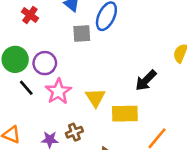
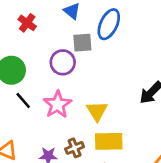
purple circle: (45, 63) -> (63, 62), moved
yellow rectangle: (125, 114) -> (109, 141), moved

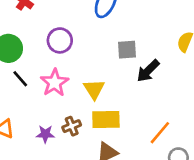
gray square: (82, 43) -> (127, 50), moved

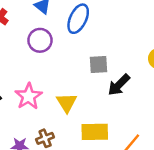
purple circle: (60, 40) -> (40, 40), moved
yellow rectangle: (106, 120) -> (95, 132), moved

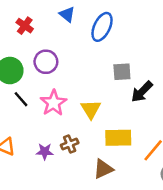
purple circle: (40, 40) -> (46, 62), moved

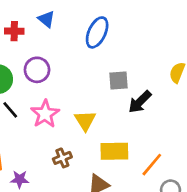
blue triangle: (67, 14) -> (46, 19), moved
red cross: (25, 26) -> (14, 31), turned -35
purple star: (45, 152) -> (20, 179), moved

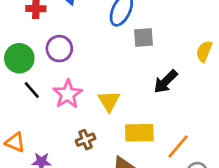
gray square: (118, 80) -> (143, 38), moved

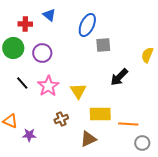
green circle: (19, 58) -> (13, 48), moved
orange line: (178, 147) -> (128, 124), turned 54

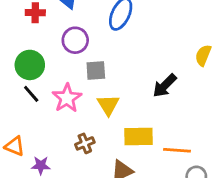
gray square: (103, 45) -> (96, 70), moved
green circle: (13, 48) -> (30, 65), moved
purple circle: (42, 53) -> (75, 40), moved

